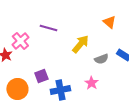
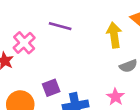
yellow arrow: (80, 44) -> (114, 35), moved, turned -48

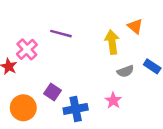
purple square: (51, 88) -> (52, 92), turned -35

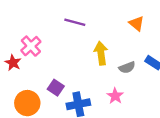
purple line: (61, 34) -> (75, 22), moved
yellow arrow: (112, 42) -> (101, 53), moved

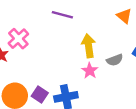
purple square: (56, 88) -> (40, 94), moved
pink star: (115, 96) -> (90, 71), moved

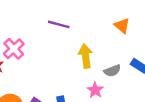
pink star: (90, 71) -> (95, 90), moved

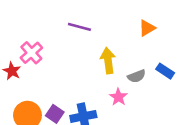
orange triangle: (122, 26) -> (147, 28), turned 49

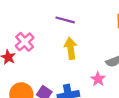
yellow arrow: (108, 61) -> (71, 48), moved

